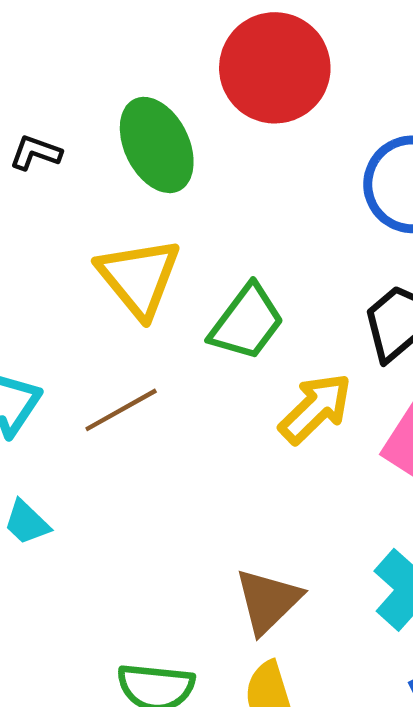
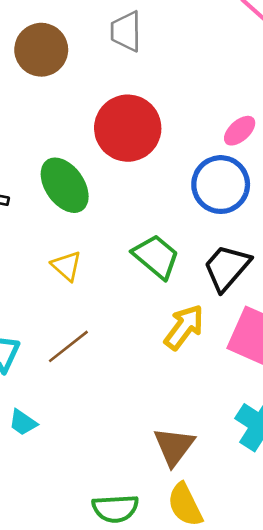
yellow triangle: (139, 277) -> (67, 266), size x0.6
green trapezoid: (247, 322) -> (156, 257), moved, turned -78

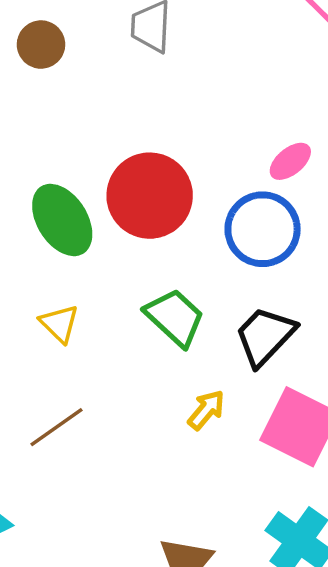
brown circle: (41, 50) -> (41, 45), size x0.7
red circle: (128, 128) -> (150, 196), moved
yellow arrow: (184, 327) -> (206, 410), size x0.7

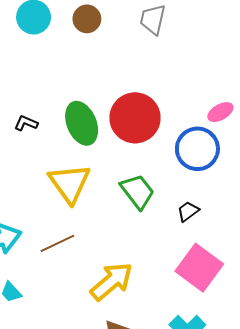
yellow triangle: (59, 324) -> (70, 183), size x1.8
black trapezoid: (265, 336) -> (188, 211), size x0.6
yellow arrow: (206, 410) -> (112, 281), moved, size x1.8

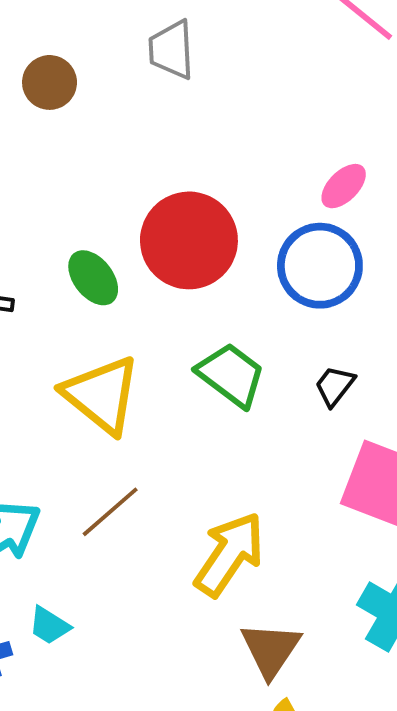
green ellipse: (82, 123) -> (93, 278), size x0.7

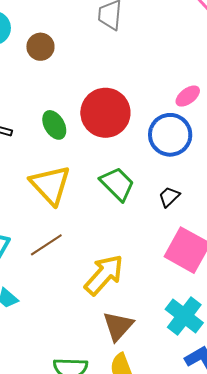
brown circle: (50, 82) -> (40, 47), moved

